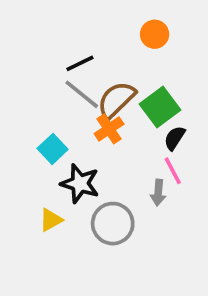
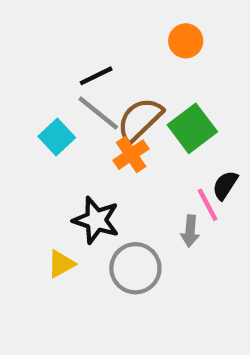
black semicircle: (175, 138) -> (225, 185), moved
cyan square: (53, 149) -> (57, 137), moved

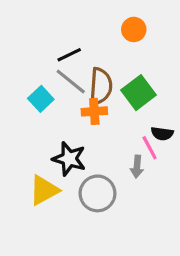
brown semicircle: (140, 120) -> (101, 86), turned 138
orange cross: (131, 155) -> (94, 111), turned 30
black semicircle: (225, 185) -> (162, 134), turned -115
yellow triangle: (61, 264) -> (44, 190), size x1.5

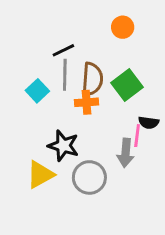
gray line: (71, 81) -> (65, 75), turned 52
pink line: (150, 148) -> (137, 136), turned 35
gray arrow: (137, 167) -> (126, 153), size x1.4

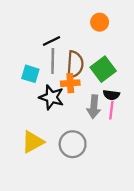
cyan square: (37, 91) -> (30, 74), turned -30
black semicircle: (149, 123) -> (111, 95), moved
black star: (63, 146) -> (51, 97), moved
gray arrow: (126, 153) -> (94, 107), moved

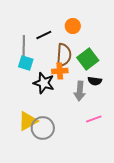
orange circle: (100, 22) -> (73, 26), moved
gray line: (53, 61) -> (24, 46), moved
pink line: (111, 110) -> (94, 119), moved, turned 63
gray circle: (73, 144) -> (43, 128), moved

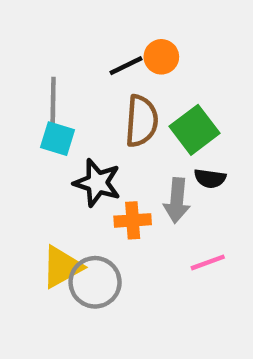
black line: (44, 35) -> (126, 66), moved
orange cross: (60, 71) -> (133, 220), moved

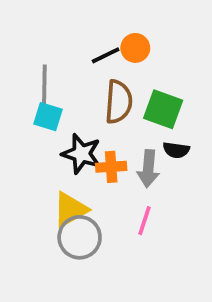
green square: (195, 130) -> (163, 109), turned -33
orange cross: (133, 220) -> (111, 167), moved
pink line: (208, 262) -> (145, 221), moved, turned -52
yellow triangle: (62, 267) -> (70, 209), moved

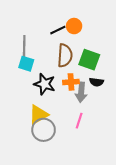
orange cross: (111, 167) -> (71, 82), moved

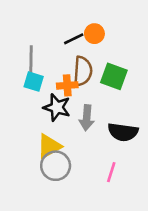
orange cross: (71, 82) -> (67, 85), moved
black semicircle: (96, 82) -> (123, 132), moved, size x1.6
gray arrow: (81, 92) -> (87, 118), moved
pink line: (79, 121) -> (111, 172), moved

